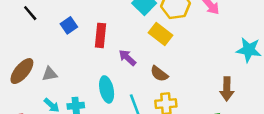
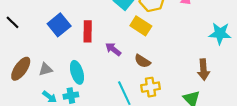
black line: (30, 13) -> (13, 22), moved
blue square: (69, 25) -> (59, 25), size x1.5
cyan ellipse: (107, 89) -> (77, 72), moved

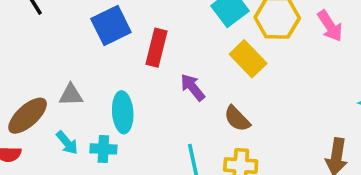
brown ellipse: (21, 69) -> (28, 116), moved

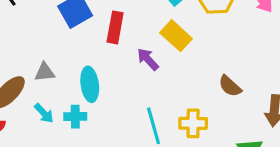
yellow rectangle: (248, 59) -> (176, 36), moved
brown semicircle: (237, 119) -> (230, 86), moved

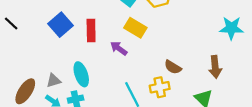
gray triangle: (45, 72) -> (53, 80), moved
brown semicircle: (230, 86) -> (173, 67), moved

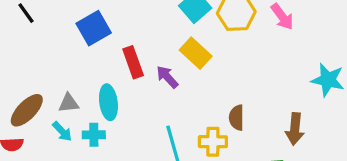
red rectangle: (91, 31) -> (133, 62), moved, turned -30
brown semicircle: (173, 67) -> (237, 118), turned 48

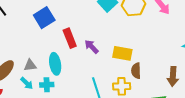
yellow rectangle: (196, 53) -> (122, 53), moved, turned -30

